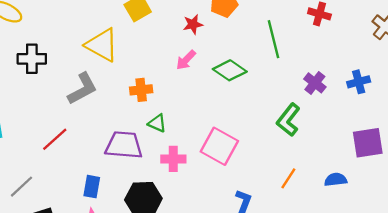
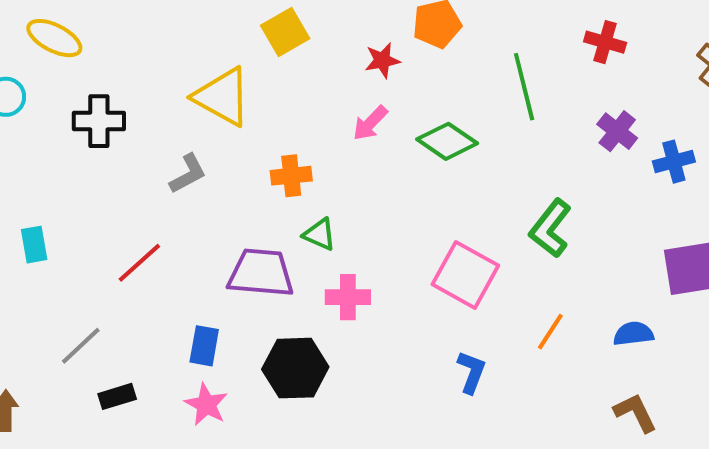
purple cross: (315, 83) -> (617, 131), moved
gray L-shape: (82, 89) -> (188, 174), size x0.7
pink square: (219, 146) -> (465, 275), moved

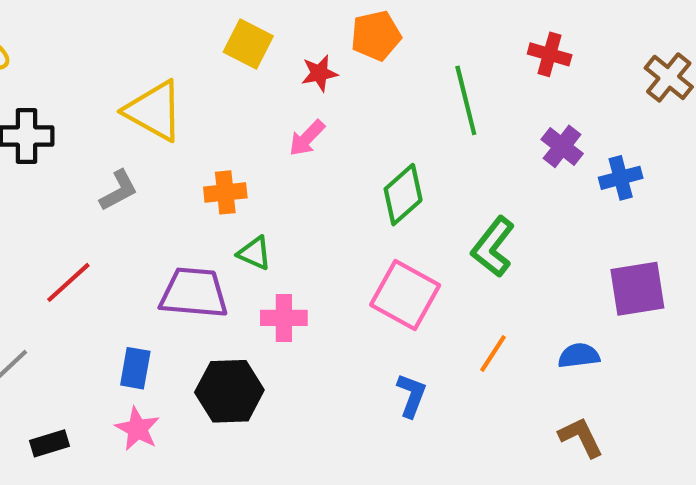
yellow square: (285, 32) -> (248, 44), moved, turned -33
green diamond: (447, 141) -> (403, 195), moved, turned -76
black rectangle: (117, 396) -> (50, 443), moved

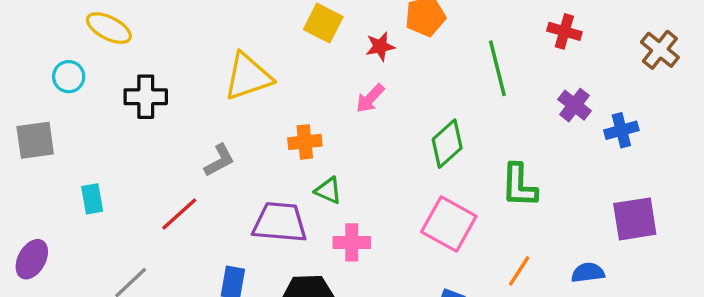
yellow triangle: (154, 111) -> (248, 77), turned -48
gray L-shape: (119, 190) -> (219, 160), moved
green L-shape: (493, 247) -> (519, 185), turned -36

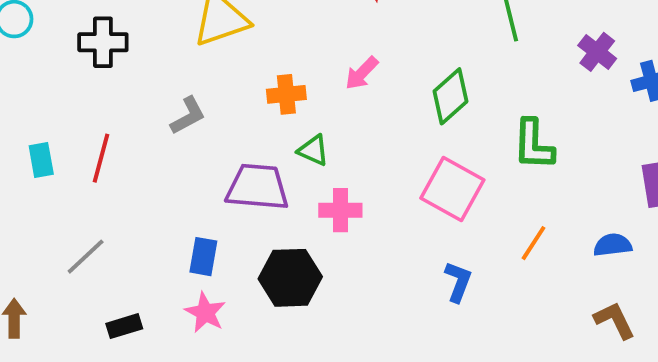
pink arrow: (370, 98) -> (362, 73), moved
red line: (179, 214) -> (101, 158), moved, turned -33

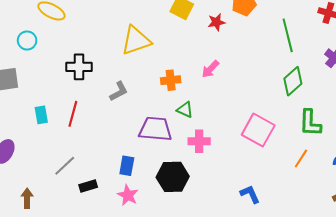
black cross: (103, 42) -> (79, 67), moved
green diamond: (450, 96) -> (293, 81), moved
green L-shape: (533, 145) -> (310, 123), moved
blue L-shape: (458, 282) -> (250, 194), moved, turned -45
black rectangle: (124, 326) -> (88, 186), moved

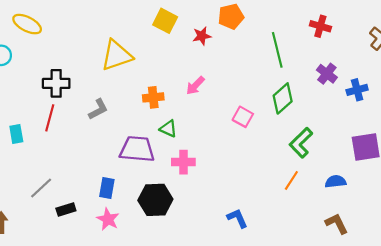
red line: (73, 114) -> (50, 118), moved
green L-shape: (310, 123) -> (301, 143), turned 44
pink square: (258, 130) -> (243, 117), moved, size x0.6

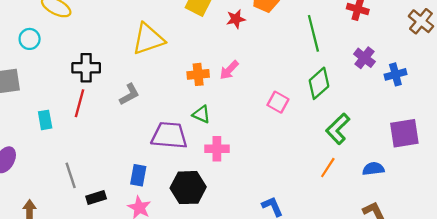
orange cross: (153, 97) -> (198, 74), moved
gray line: (41, 188) -> (71, 175), turned -65

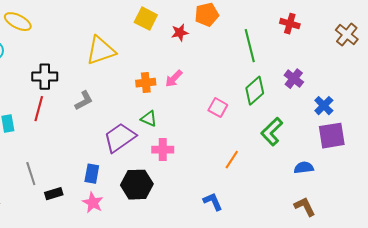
purple cross: (364, 58) -> (294, 79), moved
blue cross: (395, 74) -> (324, 106), moved, turned -30
purple trapezoid: (169, 135) -> (120, 138), turned -40
orange line: (328, 168) -> (232, 160), moved

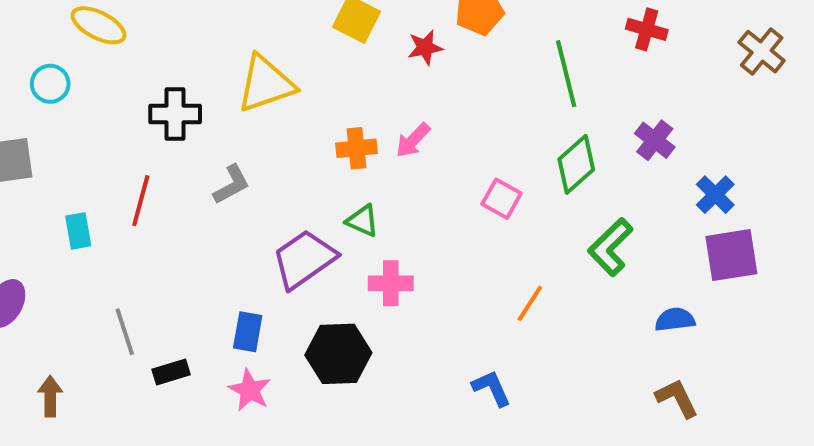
black cross: (45, 77) -> (175, 114), moved

